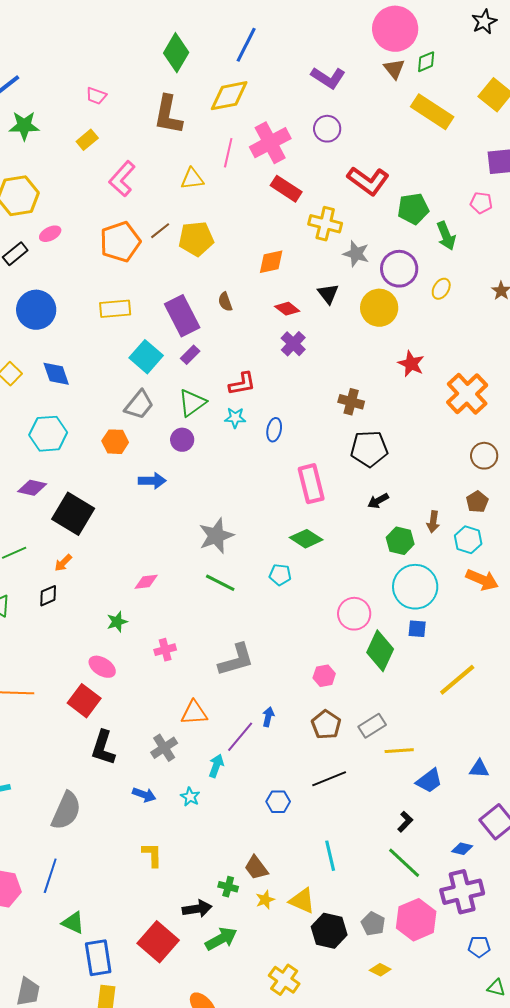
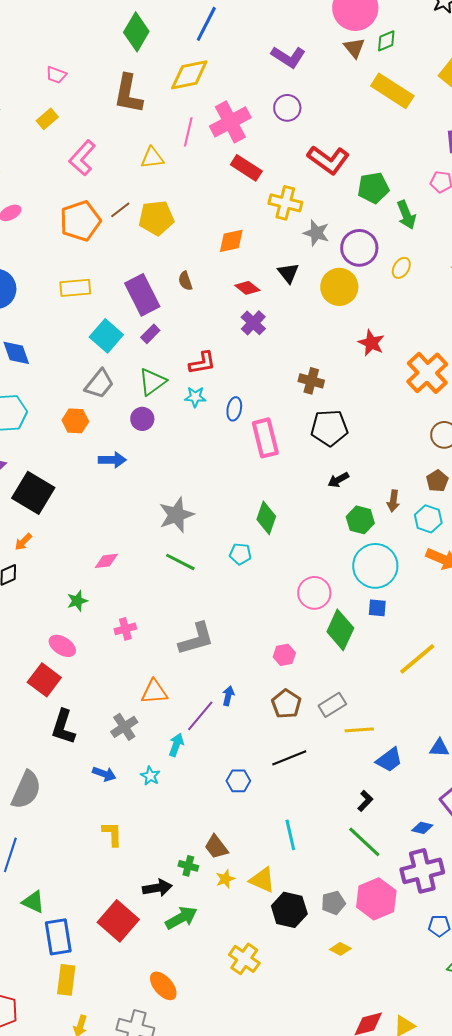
pink rectangle: (311, 484) -> (265, 438), moved
green diamond: (306, 539) -> (266, 518), turned 76
gray pentagon: (373, 924) -> (333, 903), turned 30

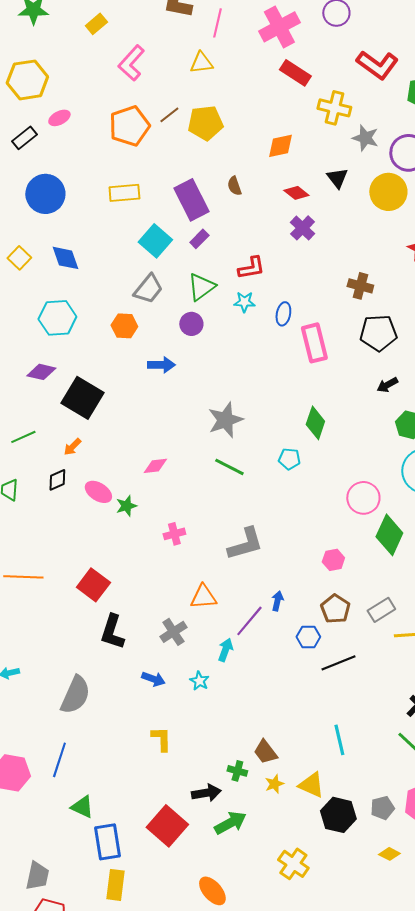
pink line: (188, 132) -> (217, 23), moved
pink ellipse: (62, 646) -> (98, 492), moved
blue hexagon: (238, 781) -> (308, 637), moved

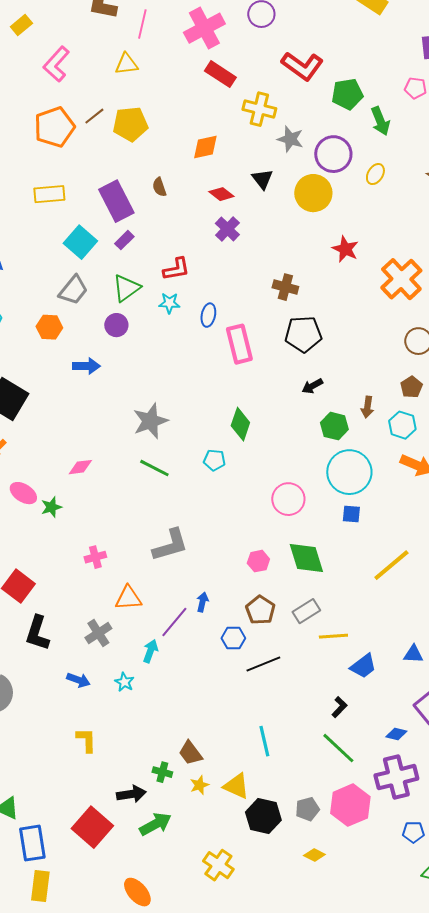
pink cross: (174, 534) -> (95, 557), moved
green diamond: (389, 535) -> (306, 558), moved, turned -42

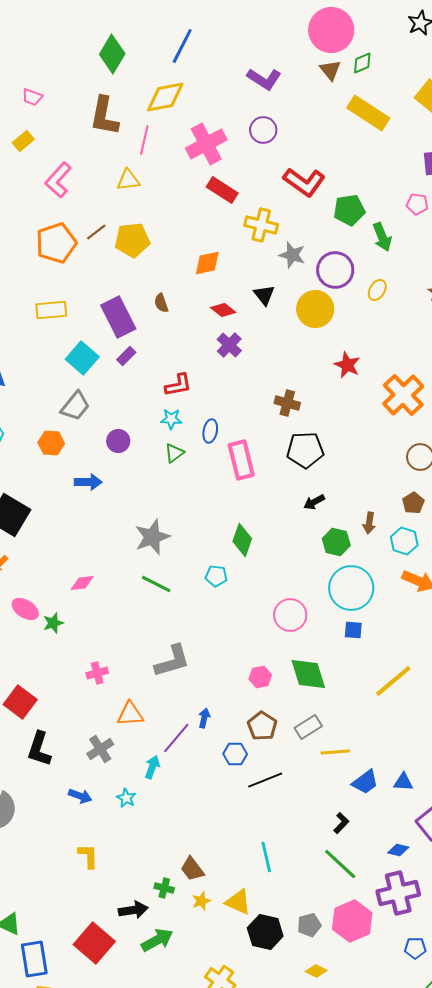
green triangle: (126, 288) -> (174, 453), moved, size x0.7
blue triangle: (413, 654) -> (403, 782), moved

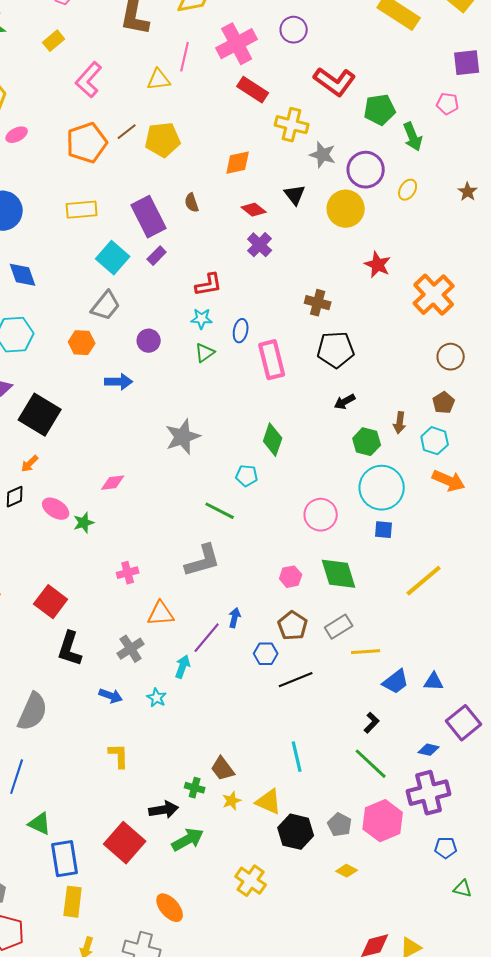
pink line: (144, 140) -> (185, 57), moved
green line: (156, 584) -> (220, 511), moved
gray pentagon: (309, 925) -> (340, 825), turned -30

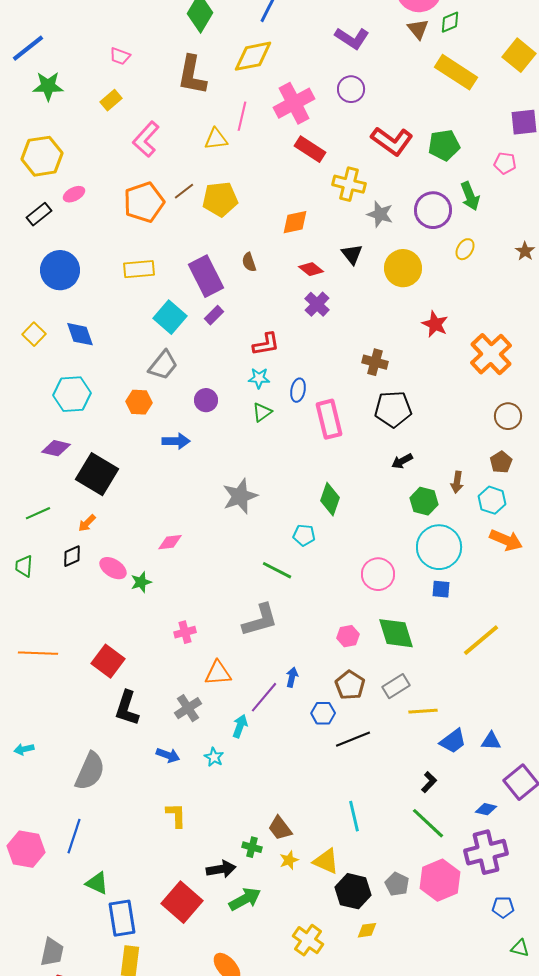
green pentagon: (380, 110) -> (444, 145), moved
purple circle: (366, 170) -> (433, 210), moved
yellow diamond: (347, 871) -> (367, 930), moved, turned -35

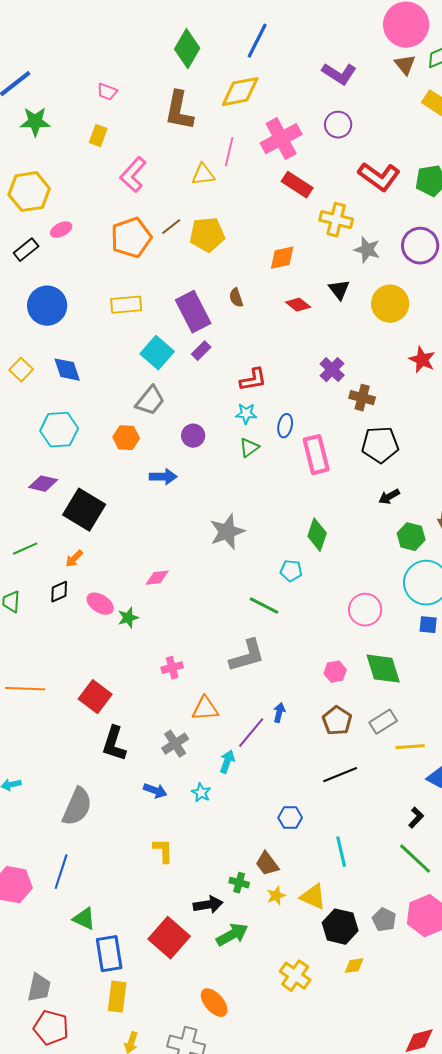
yellow rectangle: (111, 100) -> (98, 136), turned -30
purple cross: (317, 304) -> (332, 370), moved
blue hexagon: (323, 713) -> (290, 818), moved

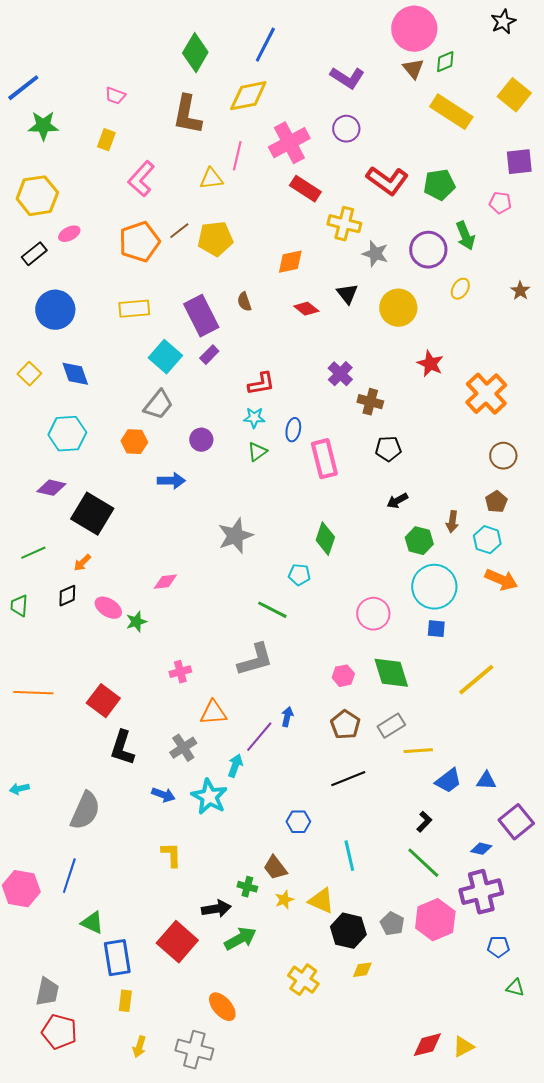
black pentagon: (380, 445) -> (388, 449), size x0.7
cyan star: (201, 793) -> (209, 797), size x1.8
yellow rectangle: (117, 997) -> (125, 1001), size x0.7

